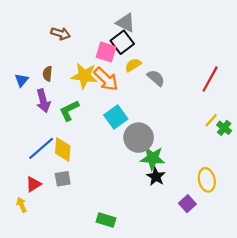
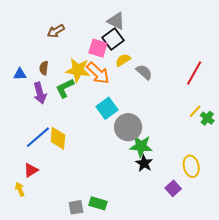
brown arrow: (61, 34) -> (56, 31), turned 132
blue triangle: (22, 80) -> (20, 74), turned 48
green L-shape: (69, 110) -> (65, 88), moved
gray square: (63, 179) -> (76, 207), moved

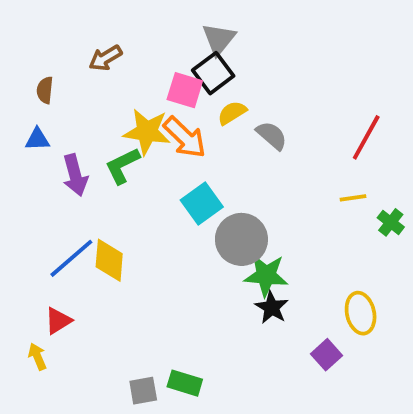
gray triangle: (116, 21) -> (219, 39), turned 42
brown semicircle: (44, 68) -> (45, 90), moved
yellow line: (195, 111) -> (353, 198), moved, turned 40

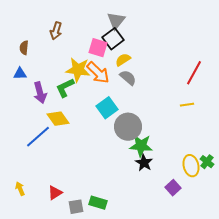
brown arrow: (105, 58) -> (56, 31), turned -42
gray semicircle: (272, 135) -> (128, 78), moved
green cross: (391, 222) -> (207, 162), moved
yellow diamond: (109, 260) -> (58, 119), moved, turned -40
red triangle: (58, 321) -> (55, 193), moved

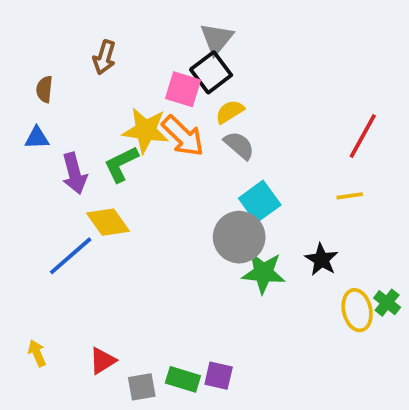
cyan square: (107, 108) -> (260, 202), moved
black star: (144, 163) -> (322, 260), moved
purple square: (173, 188) -> (219, 376), moved, turned -35

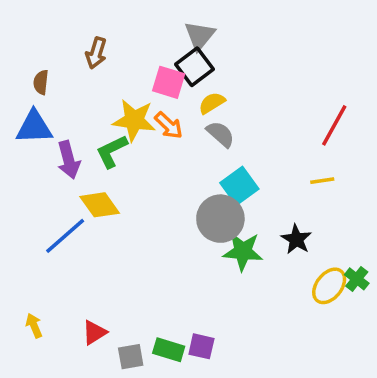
orange arrow: (183, 136) -> (169, 125), size x0.7
blue triangle: (37, 138) -> (34, 127), size x1.6
yellow ellipse: (357, 310) -> (329, 286), turned 51

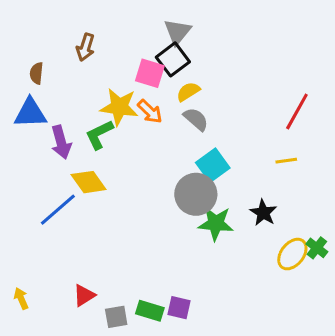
yellow arrow: (34, 326) -> (21, 298), moved

